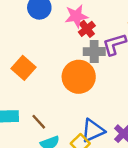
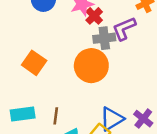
brown line: (39, 122) -> (56, 116), turned 56

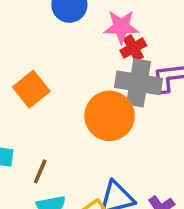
gray cross: (104, 38) -> (139, 83), size x1.4

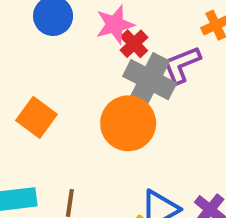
gray cross: (139, 83) -> (150, 80), turned 33

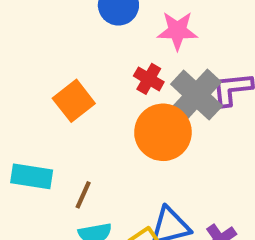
red cross: (134, 44) -> (149, 79), moved, turned -32

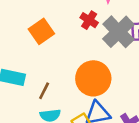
orange circle: (163, 132) -> (93, 78), moved

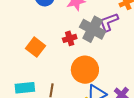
red cross: (89, 20) -> (70, 38), moved, turned -32

